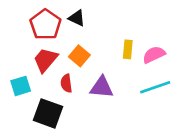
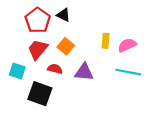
red semicircle: (66, 83) -> (55, 69), turned 112
cyan square: (21, 86) -> (17, 71), turned 35
cyan line: (155, 87) -> (128, 72), turned 30

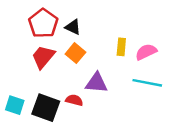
black triangle: (64, 15) -> (73, 27), moved
red semicircle: (55, 69) -> (74, 100), moved
cyan square: (17, 71) -> (15, 105), moved

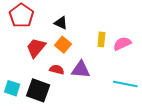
red pentagon: (43, 23) -> (21, 16), moved
cyan line: (147, 83) -> (125, 84), moved
red semicircle: (74, 100) -> (57, 70), moved

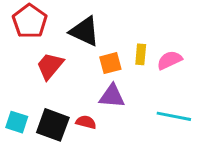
black triangle: (61, 23) -> (85, 31), size x1.6
orange square: (63, 45) -> (110, 63), moved, turned 35
red semicircle: (57, 70) -> (86, 122), moved

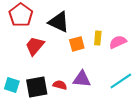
purple triangle: (112, 96) -> (82, 79), moved
cyan line: (174, 116) -> (121, 81), turned -45
black square: (53, 125) -> (37, 87), turned -30

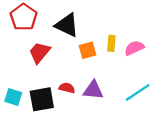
red semicircle: (60, 85) -> (67, 88), moved

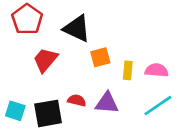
yellow rectangle: (111, 43) -> (128, 70), moved
pink semicircle: (134, 48) -> (157, 70), moved, turned 30

